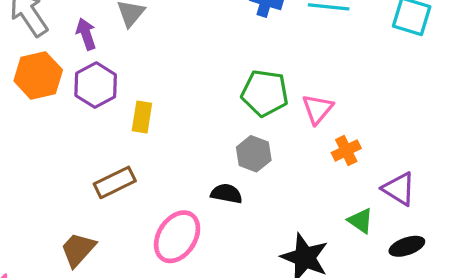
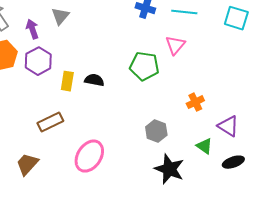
pink triangle: (317, 109) -> (175, 45), moved
gray hexagon: (254, 154) -> (156, 131), moved
black semicircle: (227, 194) -> (94, 80), moved

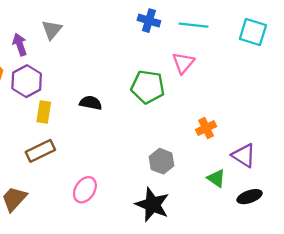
yellow rectangle: (67, 81) -> (44, 112), moved
pink ellipse: (89, 156) -> (85, 190), size x0.7
black star: (169, 169) -> (152, 205), moved

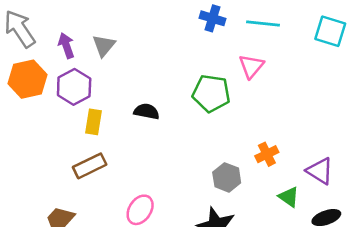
gray triangle: (52, 30) -> (104, 45), moved
orange cross: (206, 128) -> (267, 154), moved

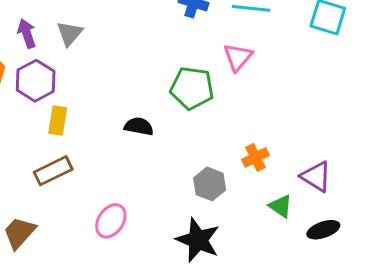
black semicircle: (147, 111) -> (139, 126), moved

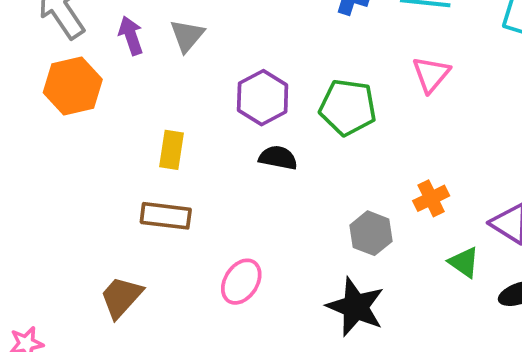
pink triangle: (238, 57) -> (431, 74), moved
purple hexagon: (36, 81) -> (263, 98), moved
brown rectangle: (53, 171) -> (166, 216), turned 33

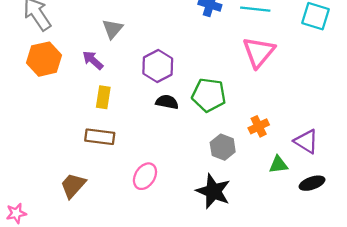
purple arrow: (131, 36) -> (93, 60), moved, turned -30
pink triangle: (431, 74) -> (259, 52), size x1.4
green pentagon: (348, 107) -> (209, 95), moved
green triangle: (464, 262) -> (278, 165), turned -42

